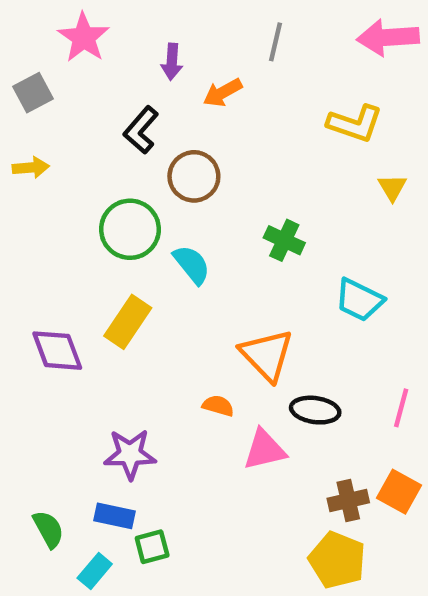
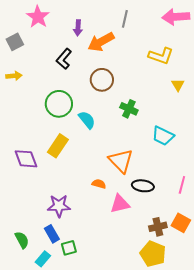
orange arrow: (223, 93) -> (101, 42), size x1.5
brown circle: (194, 176) -> (102, 80), moved
blue rectangle: (115, 516) -> (52, 234), turned 48

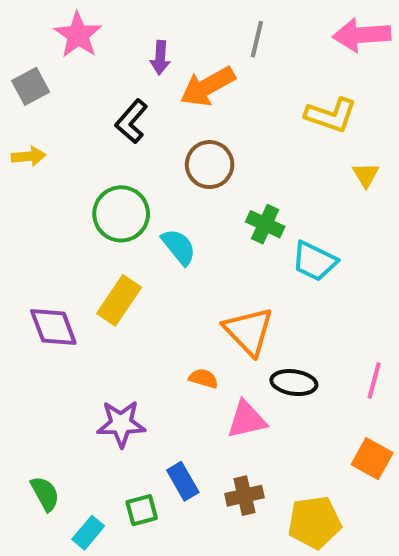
cyan trapezoid: (163, 136) -> (314, 261), moved
brown cross: (158, 227) -> (245, 496), moved
blue rectangle: (52, 234) -> (183, 481), moved
yellow pentagon: (153, 254) -> (314, 522), turned -30

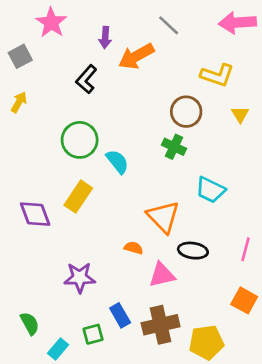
gray line: (257, 39) -> (169, 25), turned -60
yellow arrow: (29, 156) -> (19, 102), turned -55
brown circle: (210, 165) -> (186, 112), moved
cyan trapezoid: (314, 261) -> (210, 190), moved
brown cross: (245, 496) -> (161, 325), size x1.5

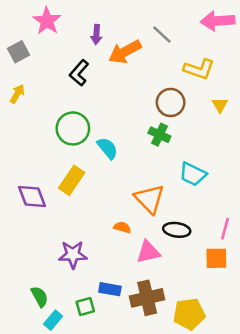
gray line: (169, 25) -> (162, 34), moved
orange square: (244, 300) -> (216, 258), moved, turned -30
blue rectangle: (120, 315) -> (110, 289), turned -50
green semicircle: (30, 323) -> (39, 297), moved

